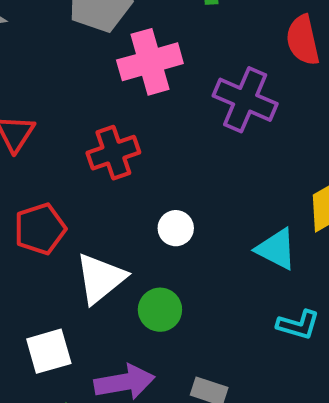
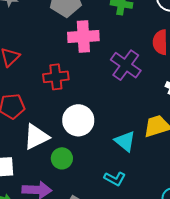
white circle: (176, 228) -> (78, 120), size x1.8
cyan L-shape: (298, 325) -> (115, 179), moved

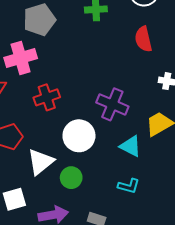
pink cross: (83, 36) -> (21, 58), moved
purple cross: (126, 65) -> (112, 104), moved

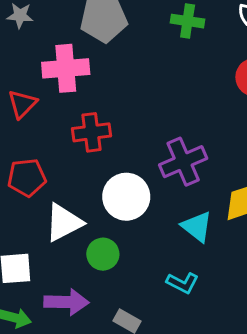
purple cross: (112, 104) -> (183, 162), turned 32

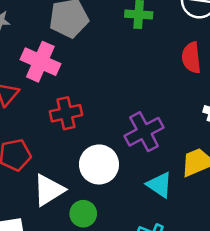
pink cross: (66, 68) -> (40, 62), turned 33

